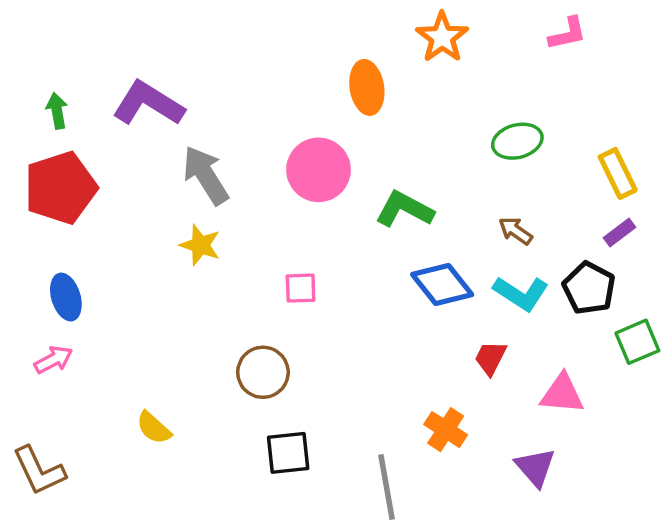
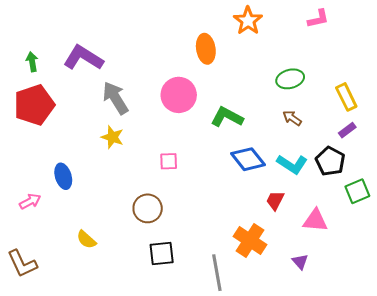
brown arrow: (516, 231) -> (292, 118), moved
blue ellipse: (66, 297) -> (63, 176), moved
orange cross: (446, 430) -> (250, 241), size x1.4
purple triangle: (535, 467) -> (300, 262), size x0.7

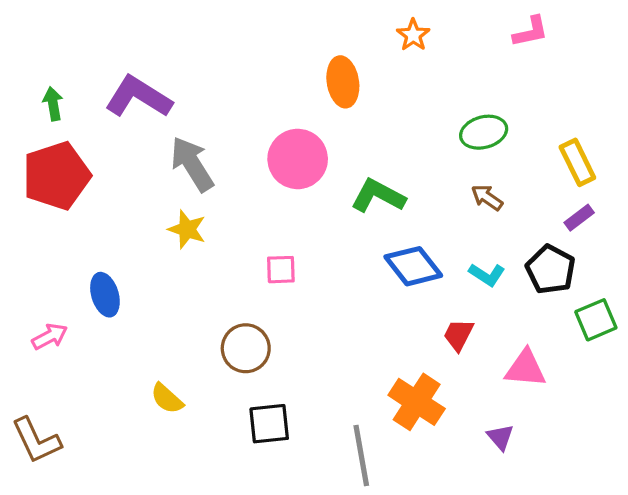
orange star: (248, 21) -> (413, 35), size x0.7
cyan L-shape: (292, 164) -> (487, 275), size x0.7
yellow semicircle: (86, 240) -> (167, 399), moved

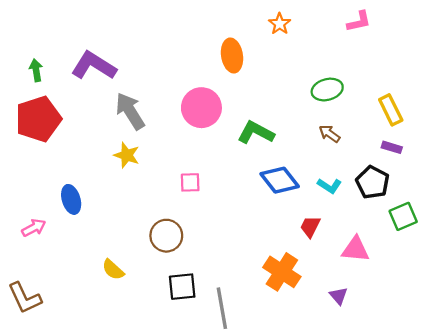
purple rectangle: (579, 218) -> (392, 147), turned 54
gray line: (361, 456) -> (222, 308), moved

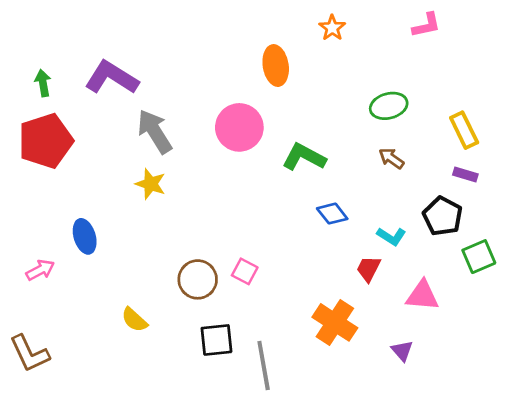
blue diamond: (280, 180) -> (332, 214), size x0.7
pink square: (190, 182) -> (245, 271), moved, turned 30
cyan L-shape: (329, 186) -> (391, 236), moved

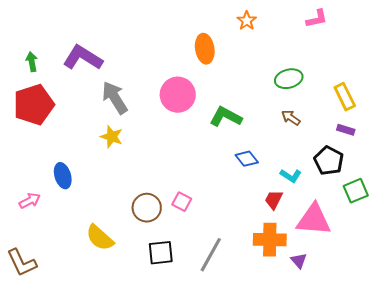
pink triangle: (422, 296) -> (314, 220), size x1.4
yellow semicircle: (134, 320) -> (100, 238), size x1.4
orange cross: (335, 322) -> (270, 240), moved, turned -32
gray line: (264, 366) -> (211, 255), moved, turned 39

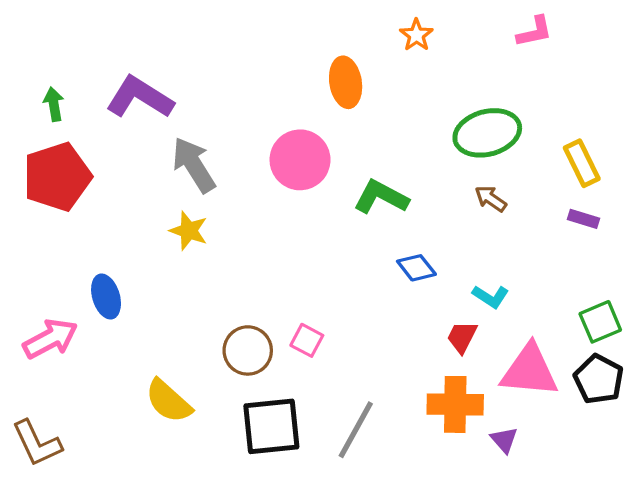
green ellipse: (289, 79) -> (487, 133), size x1.4
black pentagon: (329, 161) -> (599, 379), moved
pink arrow: (30, 201) -> (50, 339), size x1.5
black square: (161, 253) -> (271, 426), size x1.4

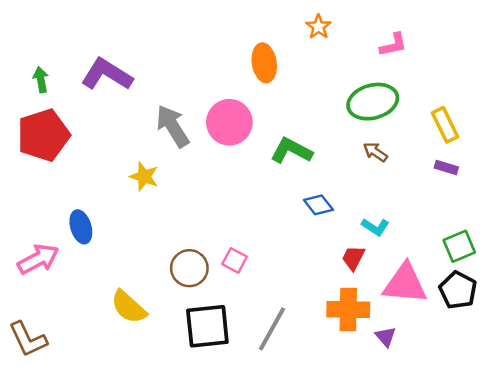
pink L-shape: (534, 32) -> (393, 45), moved
gray arrow: (194, 165) -> (173, 126), moved

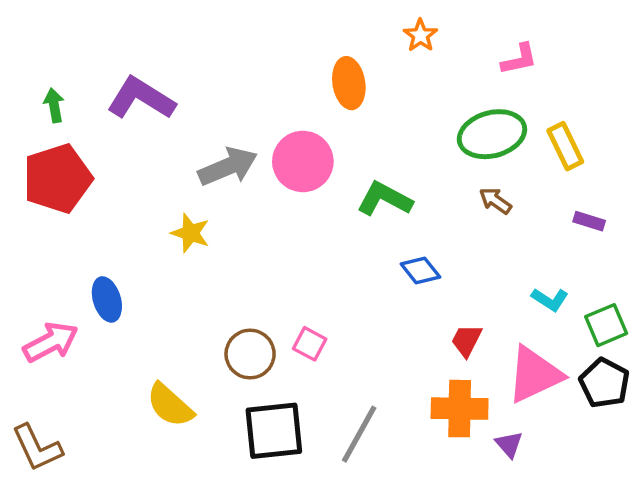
yellow rectangle: (445, 125) -> (565, 146), moved
gray arrow: (173, 126) -> (228, 167), turned 99
cyan L-shape: (375, 227) -> (550, 299), moved
pink triangle: (405, 284) -> (535, 374), turned -30

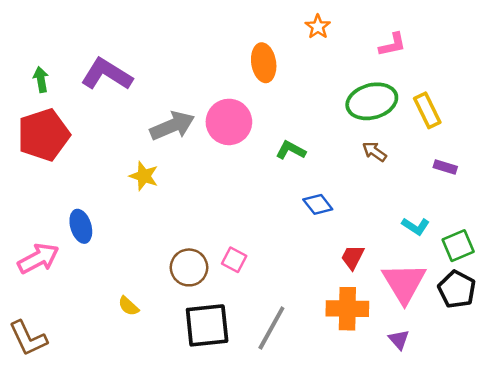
green L-shape: (385, 199) -> (291, 150), size x0.7
pink triangle: (535, 374) -> (404, 283), turned -36
yellow semicircle: (170, 405) -> (128, 306), size x0.6
purple triangle: (509, 444) -> (399, 340), moved

